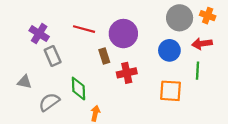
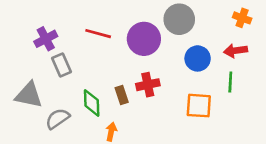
gray circle: (180, 18) -> (179, 19), moved
purple cross: (39, 34) -> (46, 39), turned 30
brown rectangle: (104, 56) -> (122, 95), moved
gray triangle: (25, 82) -> (29, 95), size x1.6

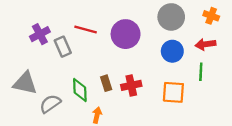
gray circle: (179, 19) -> (171, 17), moved
gray rectangle: (61, 65) -> (63, 47), moved
red cross: (148, 85) -> (131, 85), moved

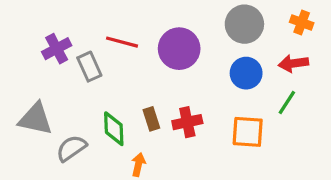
green line: (201, 72) -> (287, 103), turned 30

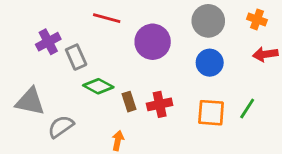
red line: (122, 42) -> (107, 18), moved
red arrow: (293, 63) -> (265, 54), moved
green line: (287, 103) -> (247, 109), moved
green diamond: (114, 129) -> (98, 86), moved, turned -60

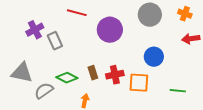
blue circle: (210, 63) -> (154, 57), moved
green diamond: (98, 86) -> (67, 78), moved
green line: (247, 109) -> (178, 91), moved, turned 63
orange square: (211, 113) -> (139, 83), moved

